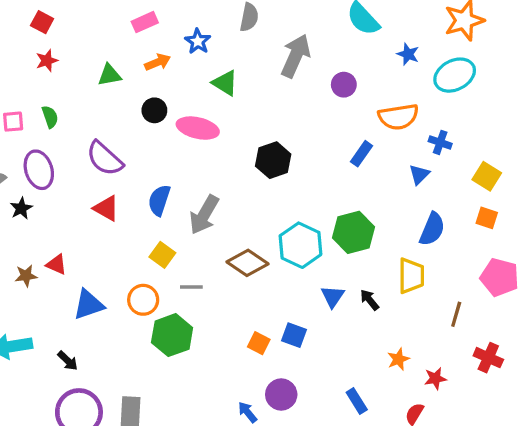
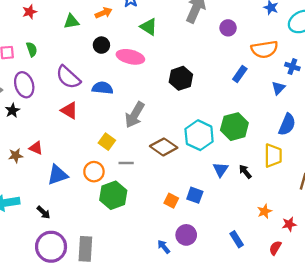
blue semicircle: (159, 200) -> (103, 88), moved, turned 78

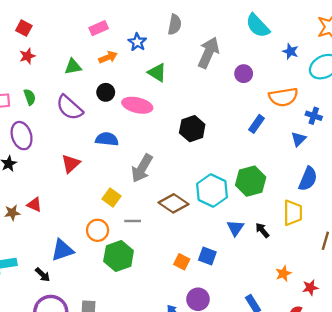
purple semicircle: (68, 77) -> (69, 108), moved
red triangle: (69, 110) -> (71, 164), turned 48
blue triangle: (57, 175) -> (62, 250), moved

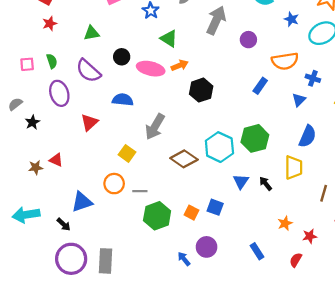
orange arrow: (108, 57) -> (180, 65), moved
purple ellipse: (22, 136) -> (59, 93), moved
gray line: (133, 221) -> (140, 191), moved
green hexagon: (119, 256) -> (157, 216), moved

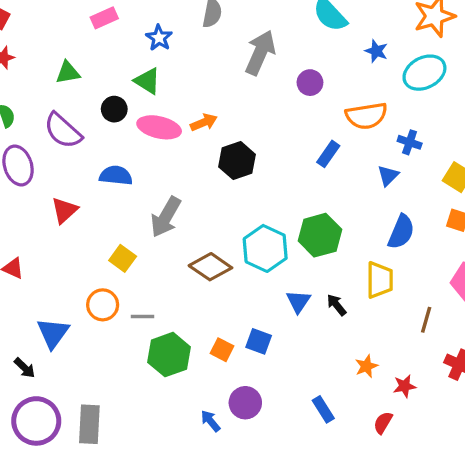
green triangle: (169, 39) -> (147, 81), moved
blue triangle: (82, 202) -> (53, 333), turned -35

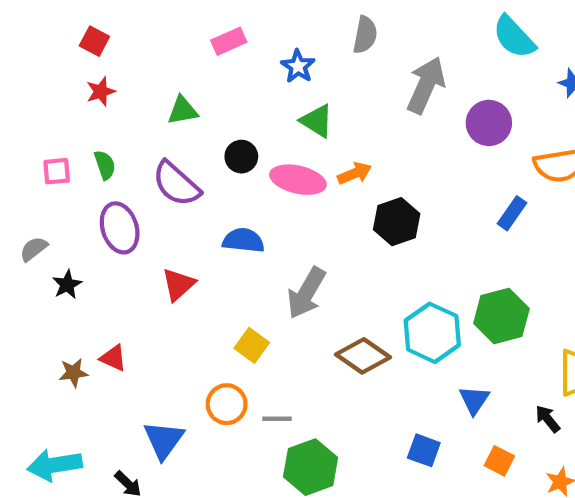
green triangle: (147, 81) -> (317, 121), moved
purple circle: (310, 83) -> (489, 123), size x1.4
black arrow: (337, 305) -> (548, 419), moved
orange square: (222, 350) -> (499, 461), moved

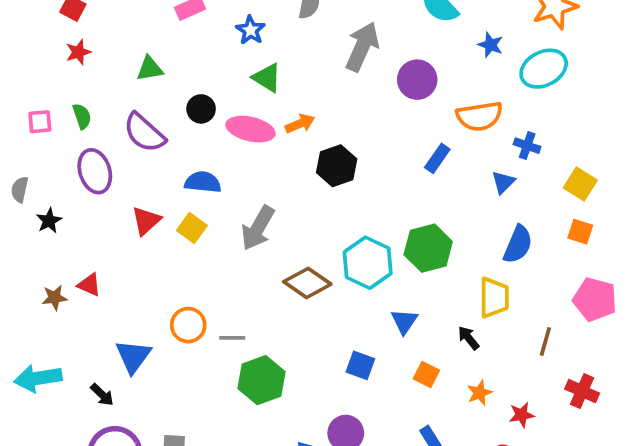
gray semicircle: (34, 249) -> (20, 190), turned -40
yellow square: (252, 345) -> (192, 228), moved

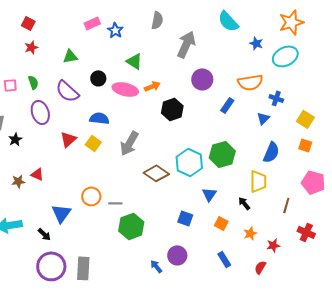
blue star: (250, 30) -> (115, 30), moved
purple circle: (417, 80) -> (202, 79), moved

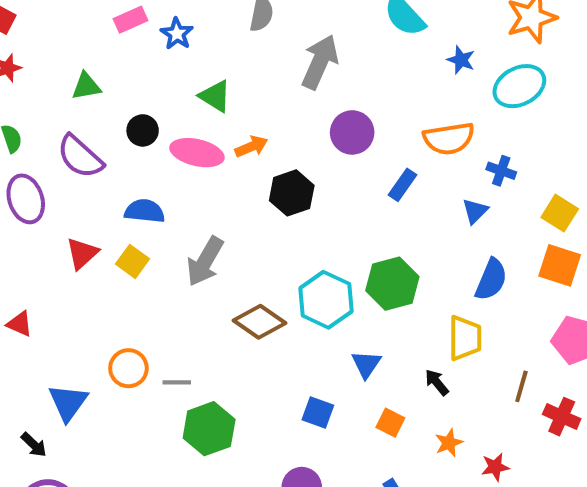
orange square: (305, 145) -> (560, 265), size x1.5
red cross: (306, 232) -> (562, 417), moved

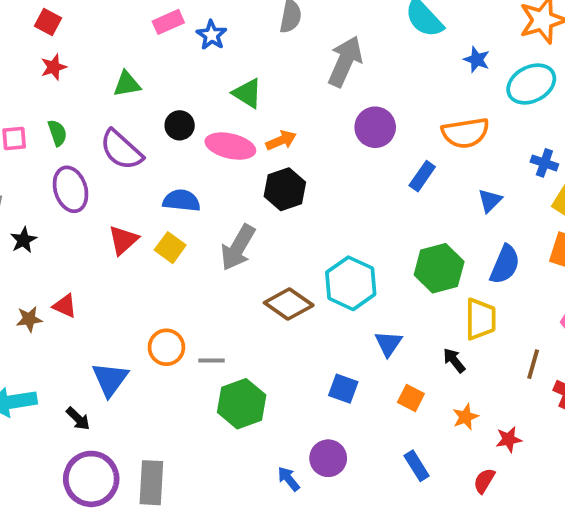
blue cross: (501, 171) -> (544, 163), moved
black hexagon: (292, 193) -> (285, 189), moved
green hexagon: (392, 284) -> (439, 268), moved

